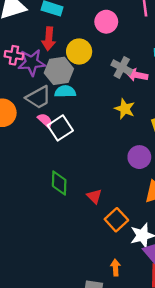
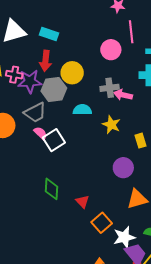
pink circle: (106, 22) -> (111, 50), moved
gray cross: (122, 67) -> (110, 88), turned -36
cyan semicircle: (65, 92) -> (82, 110), moved

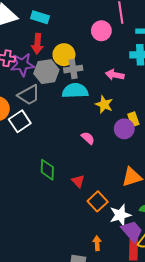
gray cross: (110, 88) -> (73, 69), moved
cyan semicircle: (82, 110) -> (75, 91), size x1.4
pink semicircle: (40, 133) -> (88, 138), moved
white square: (54, 140) -> (20, 121), moved
purple circle: (123, 168) -> (124, 129), moved

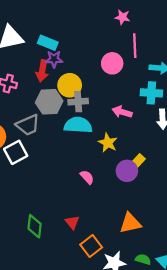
purple star: (22, 65) -> (54, 59), moved, size x0.7
yellow rectangle: (133, 119) -> (138, 161), turned 56
green diamond: (47, 170) -> (35, 226), moved

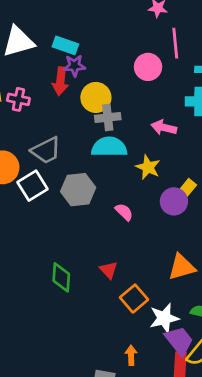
gray hexagon: (49, 102) -> (78, 190), moved

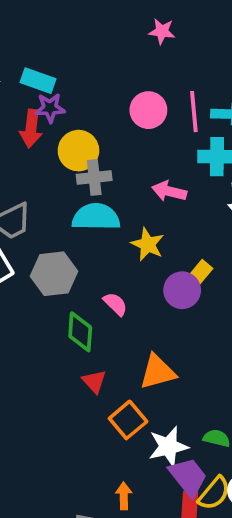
pink line: (175, 43) -> (194, 112), moved
orange triangle: (182, 267) -> (158, 372), moved
green diamond: (61, 277) -> (80, 332), moved

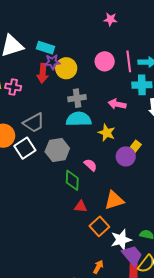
yellow circle: (78, 151) -> (66, 68), moved
red triangle: (94, 382) -> (81, 207), turned -40
orange arrow: (124, 496) -> (98, 267), turned 32

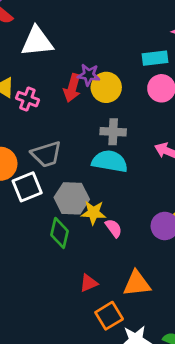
cyan rectangle: (45, 48) -> (155, 58), moved, turned -36
yellow star: (107, 133) -> (93, 213), moved, turned -30
green diamond: (72, 180) -> (59, 233), moved
red triangle: (81, 207) -> (89, 283), turned -40

